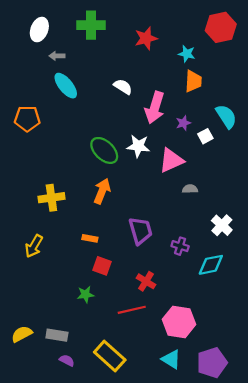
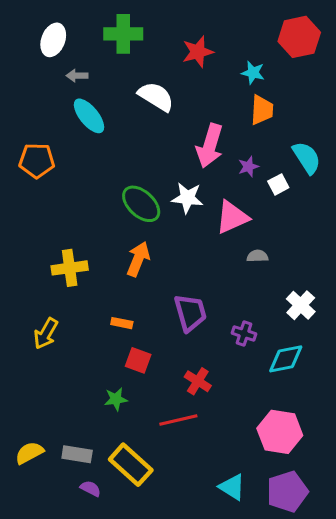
white semicircle: (123, 87) -> (156, 97), moved, size x1.4
pink hexagon: (179, 322) -> (280, 432), moved
yellow rectangle: (110, 356) -> (131, 465), moved

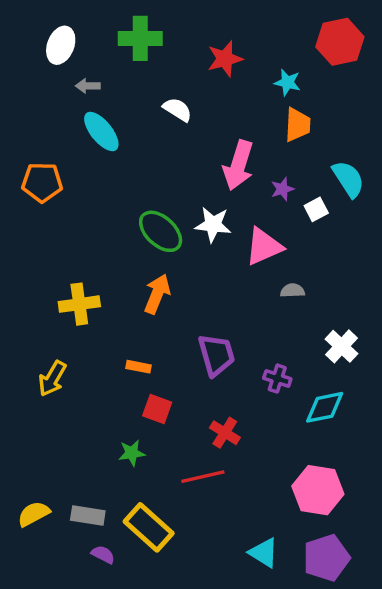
white semicircle: (156, 97) -> (177, 110), size x0.7

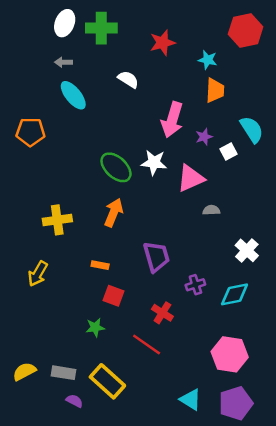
white ellipse: (61, 45) -> (65, 23), moved
purple cross: (277, 379) -> (195, 285), moved, turned -36
red line: (203, 477) -> (147, 345), turned 48

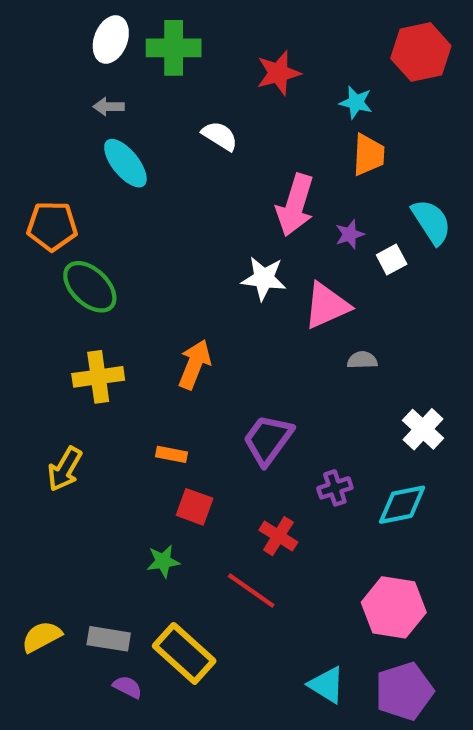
green ellipse: (116, 167) -> (90, 287), moved
purple trapezoid: (156, 257) -> (268, 440), turned -128

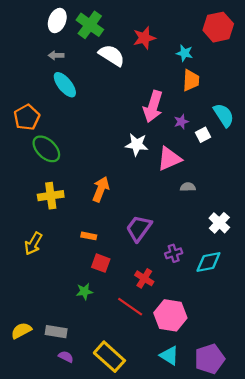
green cross: (174, 48) -> (90, 25), turned 36
white semicircle: (220, 136) -> (112, 55), moved, size x1.4
orange pentagon: (52, 226) -> (27, 117), turned -30
pink hexagon: (394, 607) -> (170, 315), moved
yellow rectangle: (184, 653) -> (109, 357), moved

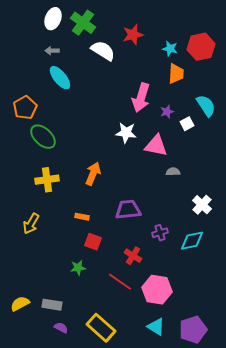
red hexagon: (218, 27) -> (201, 47), moved
pink triangle: (169, 159) -> (156, 146), turned 35
purple trapezoid: (139, 228) -> (128, 210), turned 48

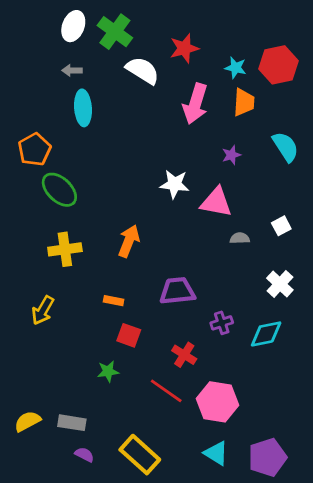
cyan ellipse: (60, 78) -> (83, 108), turned 35
pink arrow: (141, 98) -> (195, 104), moved
white square: (187, 124) -> (281, 226), moved

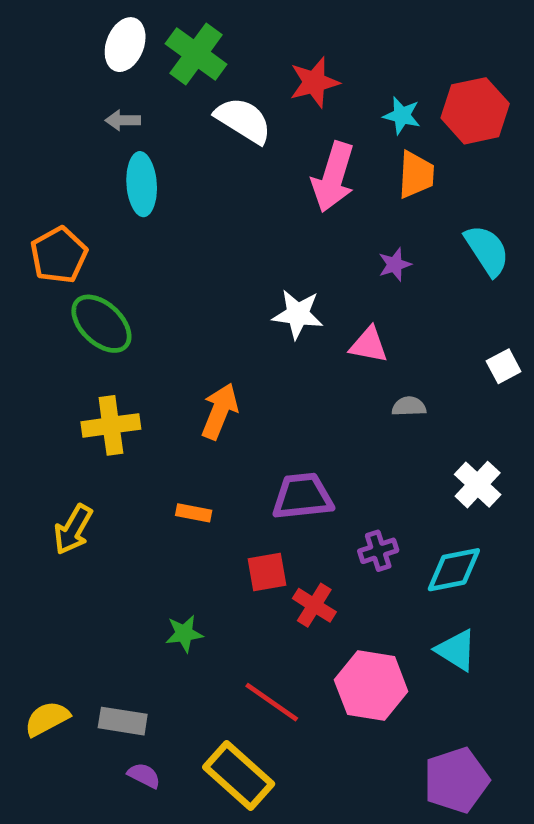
pink triangle: (216, 202) -> (369, 345), size x0.7
white square: (281, 226) -> (504, 366), moved
red square: (129, 335) -> (267, 572), moved, turned -30
red line: (166, 391) -> (272, 702), moved
cyan triangle: (216, 453) -> (456, 650), moved

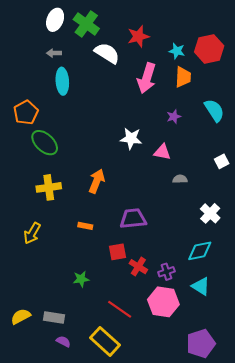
purple cross: (378, 551) -> (166, 272), moved

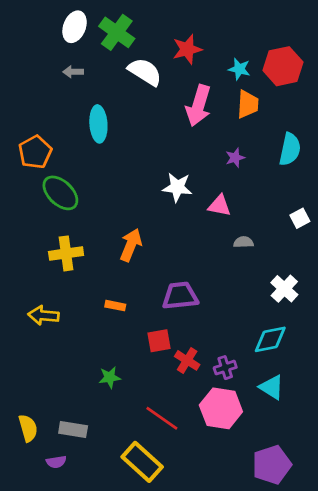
cyan ellipse: (62, 81) -> (98, 124), moved
cyan semicircle: (214, 110) -> (290, 149), turned 45
yellow arrow: (32, 233) -> (44, 315), turned 65
yellow semicircle: (21, 316) -> (28, 428), turned 102
purple semicircle: (63, 341) -> (56, 462), moved, turned 144

